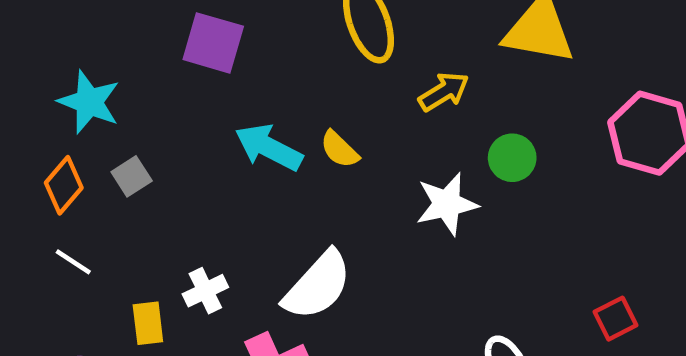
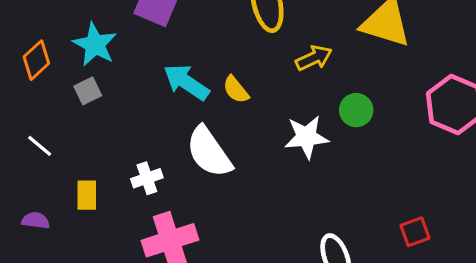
cyan star: (89, 102) -> (95, 45), moved
orange diamond: (64, 185) -> (36, 60), moved
white semicircle: (318, 285) -> (209, 152), moved, turned 96
white cross: (205, 291) -> (147, 178), moved

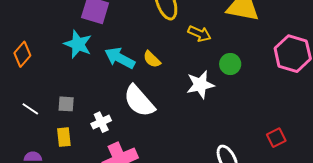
cyan star: (95, 45) -> (78, 44), moved
yellow arrow: (314, 58) -> (200, 34), turned 55
gray square: (88, 91) -> (66, 104), moved, turned 36

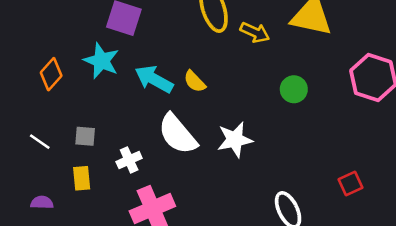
yellow arrow: (200, 34) -> (255, 32), moved
orange diamond: (22, 54) -> (51, 74), moved
white star: (200, 85) -> (235, 140), moved

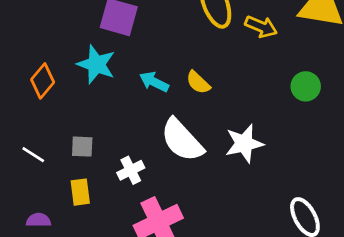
cyan arrow: (154, 79) -> (154, 82), size x0.7

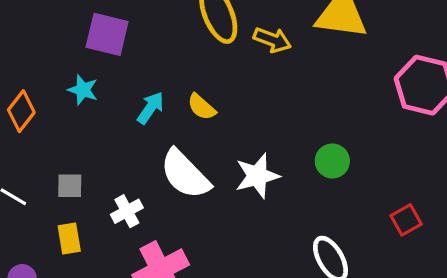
cyan star: (96, 64) -> (83, 90), size x0.7
cyan arrow: (154, 82) -> (150, 108), turned 100
green circle: (306, 86) -> (332, 161), moved

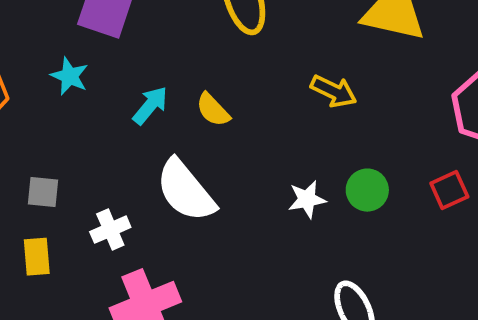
yellow arrow: (272, 40) -> (334, 91), moved
white star: (257, 176) -> (307, 199), moved, size x0.7
red square: (406, 220) -> (449, 190), moved

